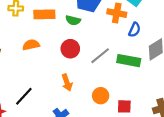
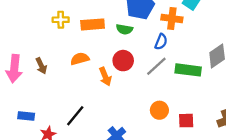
blue semicircle: (135, 30) -> (161, 42), moved
orange arrow: (67, 83) -> (105, 76), moved

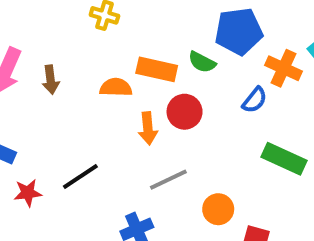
orange rectangle: (93, 24) -> (157, 69), moved
gray line: (156, 66) -> (168, 180), moved

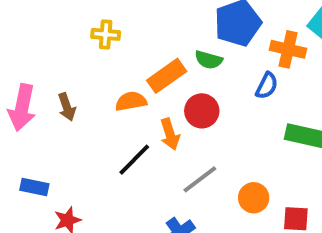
orange rectangle: (157, 69) -> (167, 76), turned -36
black line: (80, 177) -> (134, 160), moved

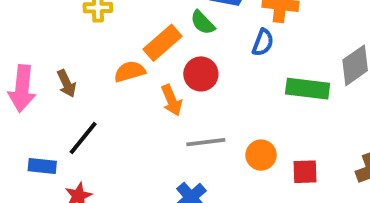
green semicircle: (209, 60) -> (203, 23), turned 36
black line: (134, 160) -> (83, 138), moved
gray line: (200, 179) -> (206, 142), turned 36

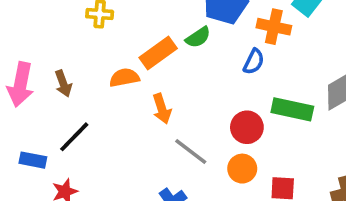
green semicircle: (203, 23) -> (198, 37), turned -85
red circle: (201, 74) -> (247, 127), moved
gray line: (206, 142) -> (191, 151), turned 39

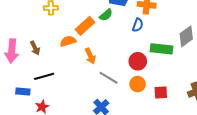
black line: (74, 137) -> (44, 76), turned 36

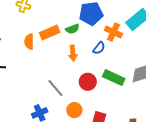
orange semicircle: (68, 41) -> (29, 42), turned -91
orange arrow: (90, 56) -> (73, 53), moved
orange circle: (138, 84) -> (74, 110), moved

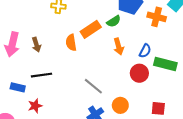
blue semicircle: (99, 48) -> (145, 51), moved
gray line: (55, 88) -> (93, 86), moved
orange circle: (74, 110) -> (120, 105), moved

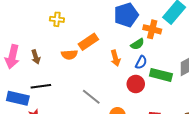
green semicircle: (114, 21) -> (137, 44), moved
orange semicircle: (71, 43) -> (69, 55), turned -84
blue rectangle: (18, 87) -> (18, 98), size x1.5

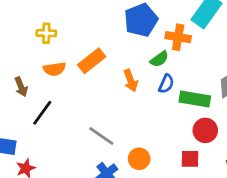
orange semicircle: (69, 55) -> (54, 69), moved
red circle: (136, 84) -> (205, 130), moved
black line: (41, 86) -> (42, 113), moved, turned -42

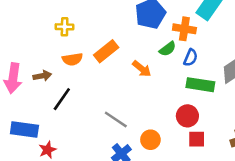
orange arrow: (131, 81) -> (142, 69), turned -30
blue semicircle: (166, 84) -> (191, 58), moved
brown arrow: (21, 87) -> (42, 76), turned -78
red circle: (205, 130) -> (187, 116), moved

